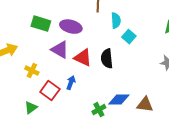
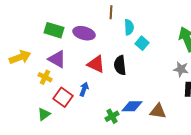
purple triangle: (60, 50) -> (57, 59), moved

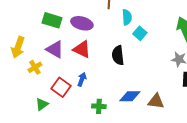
yellow arrow: (20, 57) -> (18, 47), turned 130
red triangle: (96, 64) -> (82, 49), moved
yellow cross: (45, 77) -> (35, 67), moved, turned 32
green cross: (112, 116) -> (99, 106), moved, turned 32

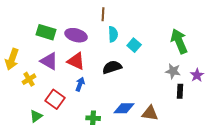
cyan semicircle: (127, 17) -> (113, 34), moved
black semicircle: (118, 55) -> (112, 67), turned 78
blue arrow: (82, 79) -> (80, 84), moved

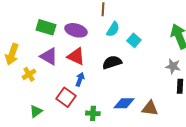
cyan semicircle: (113, 34) -> (113, 29), turned 35
red square: (55, 99) -> (66, 97), moved

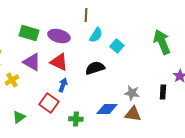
gray star: (173, 66) -> (132, 93), moved

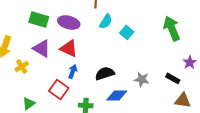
black semicircle: (95, 68) -> (105, 73), moved
black rectangle: (163, 92) -> (173, 78), turned -64
brown triangle: (133, 114) -> (183, 100), moved

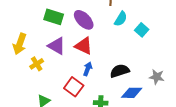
purple ellipse: (69, 22) -> (84, 20), turned 30

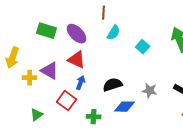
cyan square: (142, 30) -> (143, 47), moved
purple triangle: (57, 46) -> (50, 71), moved
yellow cross: (37, 64) -> (30, 78), turned 32

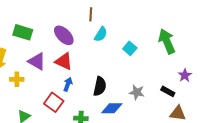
green rectangle: (47, 31) -> (23, 32), moved
purple triangle: (50, 71) -> (37, 61), moved
black semicircle: (113, 85) -> (100, 86), turned 120

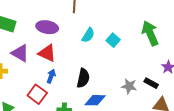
cyan semicircle: (101, 34) -> (88, 35), moved
purple ellipse: (64, 35) -> (47, 27), turned -35
gray star: (137, 92) -> (129, 86), moved

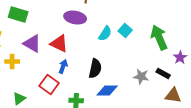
purple ellipse: (47, 27) -> (75, 18), moved
green arrow: (150, 33) -> (159, 38), moved
cyan semicircle: (88, 35) -> (105, 34), moved

